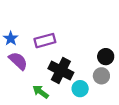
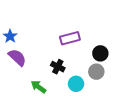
purple rectangle: (45, 41) -> (70, 38), moved
black cross: (61, 70) -> (58, 67), size x0.6

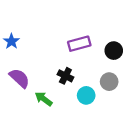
black circle: (100, 53) -> (114, 51), moved
purple semicircle: (17, 57) -> (19, 78), moved

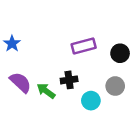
black cross: (65, 76) -> (69, 80), turned -35
green arrow: (44, 99) -> (46, 91), moved

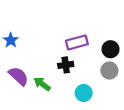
black cross: (69, 80) -> (66, 65), moved
gray circle: (115, 86) -> (109, 71), moved

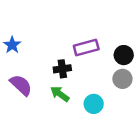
black cross: (66, 65) -> (62, 69), moved
green arrow: (42, 84) -> (60, 94), moved

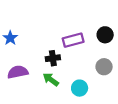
black circle: (124, 55) -> (105, 35), moved
purple semicircle: (21, 85) -> (18, 72), turned -54

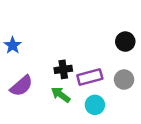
purple rectangle: (73, 40) -> (90, 77), moved
purple semicircle: (18, 72) -> (21, 86), turned 150

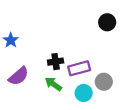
black circle: (125, 42) -> (107, 22), moved
gray circle: (124, 80) -> (104, 82), moved

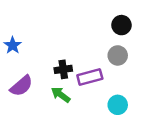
gray circle: (104, 82) -> (118, 55), moved
cyan circle: (84, 93) -> (118, 105), moved

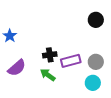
gray circle: (118, 55) -> (96, 62), moved

